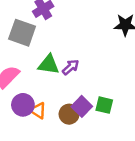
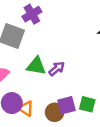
purple square: (82, 106) -> (66, 105), turned 30

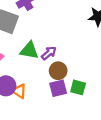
brown circle: (55, 112) -> (58, 71), moved

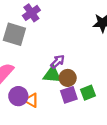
green triangle: (29, 50) -> (52, 75), moved
green square: (78, 87) -> (88, 93), turned -32

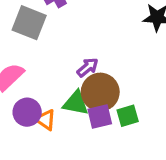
green triangle: (52, 75) -> (76, 103), moved
brown circle: (68, 78) -> (100, 92), size x1.5

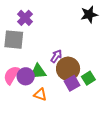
green triangle: (76, 103) -> (38, 72), moved
purple circle: (27, 112) -> (26, 76), moved

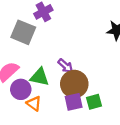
purple arrow: (56, 56) -> (65, 66), turned 80
purple circle: (26, 76) -> (21, 89), moved

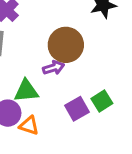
purple arrow: (65, 66) -> (54, 68), turned -42
brown circle: (74, 84) -> (66, 45), moved

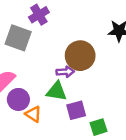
green triangle: (26, 91) -> (57, 91), moved
green square: (102, 101) -> (98, 127), moved

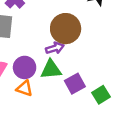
purple circle: (18, 99) -> (25, 67), moved
orange triangle: (33, 114) -> (24, 88), moved

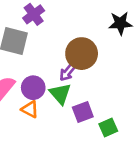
purple arrow: (55, 48) -> (68, 72), turned 138
green triangle: (51, 69) -> (60, 94), turned 45

